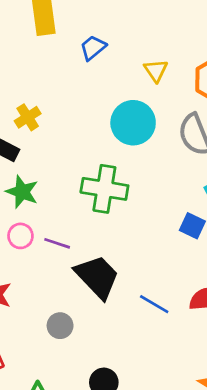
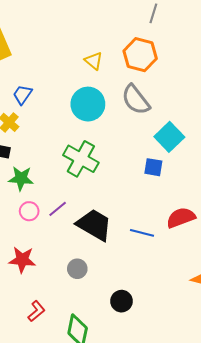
blue trapezoid: (93, 48) -> (22, 95), moved
green cross: (104, 189) -> (81, 159), turned 36
purple line: (57, 243) -> (58, 209), turned -42

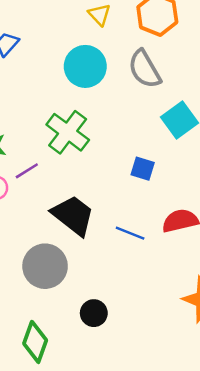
blue square: (153, 167) -> (143, 169), moved
purple line: (58, 209) -> (27, 171), moved
gray circle: (77, 269) -> (45, 266), size x1.8

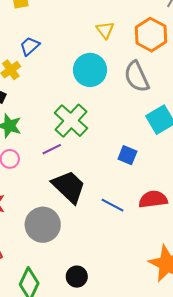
purple line: (27, 171) -> (52, 149), moved
black circle: (94, 313) -> (77, 277), moved

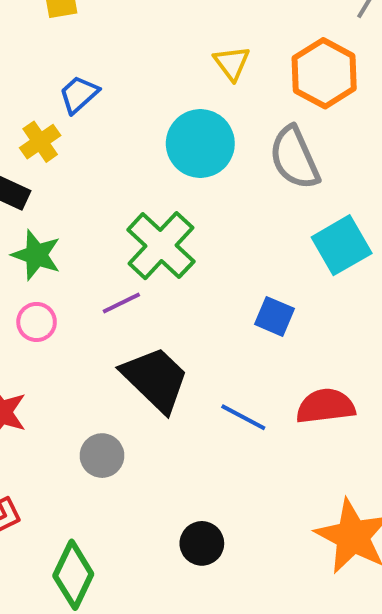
gray circle: (43, 225) -> (102, 456), size x0.6
black circle: (77, 277) -> (202, 543), moved

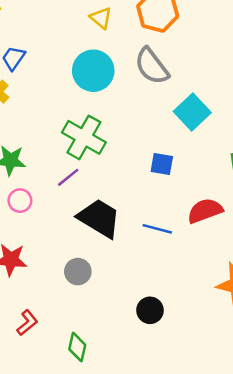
green diamond: (73, 575) -> (77, 347), size x0.7

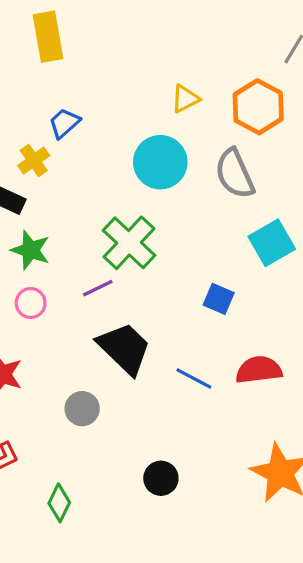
yellow triangle: (101, 18) -> (185, 99), turned 40

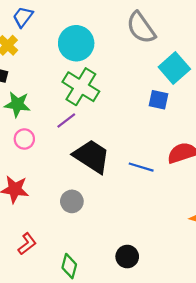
cyan circle: (160, 162) -> (76, 43), moved
blue square: (219, 299) -> (158, 100), moved
black circle: (161, 478) -> (127, 257), moved

